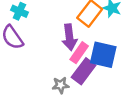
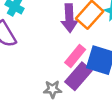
purple arrow: (69, 37) -> (69, 18), moved

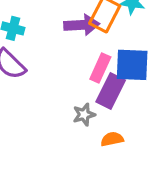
purple arrow: (69, 18) -> (82, 25), turned -76

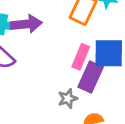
purple arrow: (82, 25) -> (26, 24), moved

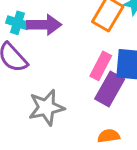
gray star: (68, 99) -> (46, 108), moved, size x1.6

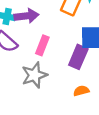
pink rectangle: (101, 66) -> (42, 45), moved

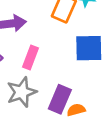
purple rectangle: (78, 57) -> (60, 99), moved

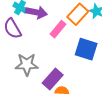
pink rectangle: (31, 57) -> (58, 29), moved

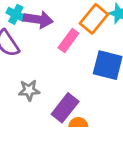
gray star: (27, 64) -> (29, 90), size x0.7

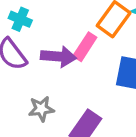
purple arrow: (38, 20) -> (59, 57), moved

